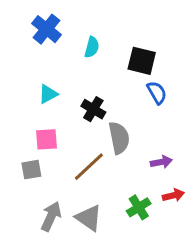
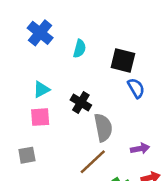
pink square: (46, 139) -> (40, 117), moved
brown line: (89, 167) -> (93, 162), moved

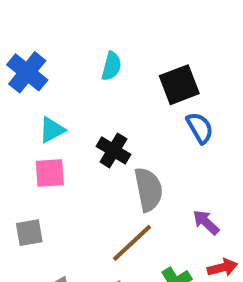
blue cross: (40, 33) -> (27, 72), moved
black square: (123, 60) -> (179, 85), turned -35
purple arrow: (140, 149) -> (206, 222), turned -126

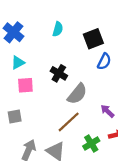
blue semicircle: (200, 128) -> (104, 61), turned 56
cyan triangle: (52, 130) -> (18, 63), moved
gray semicircle: (148, 189) -> (77, 94), turned 50

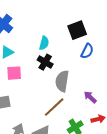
cyan semicircle: (58, 29) -> (44, 43), moved
gray semicircle: (77, 94) -> (62, 81), turned 150

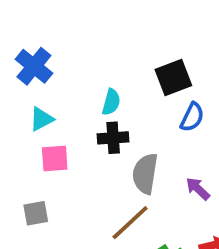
black cross: (45, 62) -> (113, 138), turned -35
purple arrow: (90, 97) -> (198, 189), moved

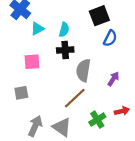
cyan triangle: (41, 119) -> (37, 29), moved
purple arrow: (198, 189) -> (113, 79), turned 80

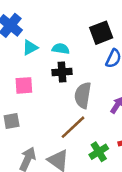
cyan semicircle: (64, 30) -> (61, 49), turned -96

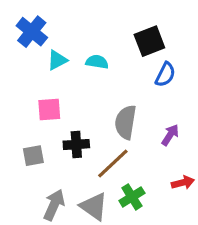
black cross: (62, 72) -> (76, 144), moved
green cross: (99, 152) -> (132, 197), moved

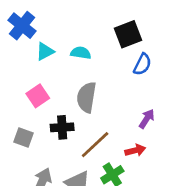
pink square: (49, 109) -> (38, 96), turned -30
gray semicircle: (126, 122) -> (86, 97), moved
gray square: (33, 156) -> (23, 137), turned 30
red arrow: (183, 183) -> (135, 150), moved

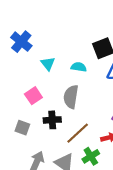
cyan triangle: (45, 51) -> (48, 64), moved, turned -40
cyan semicircle: (81, 53) -> (79, 67), moved

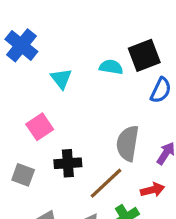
cyan semicircle: (79, 67) -> (111, 67), moved
gray semicircle: (71, 97) -> (128, 143), moved

